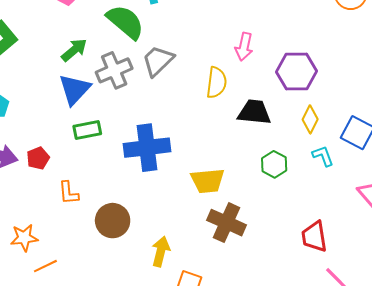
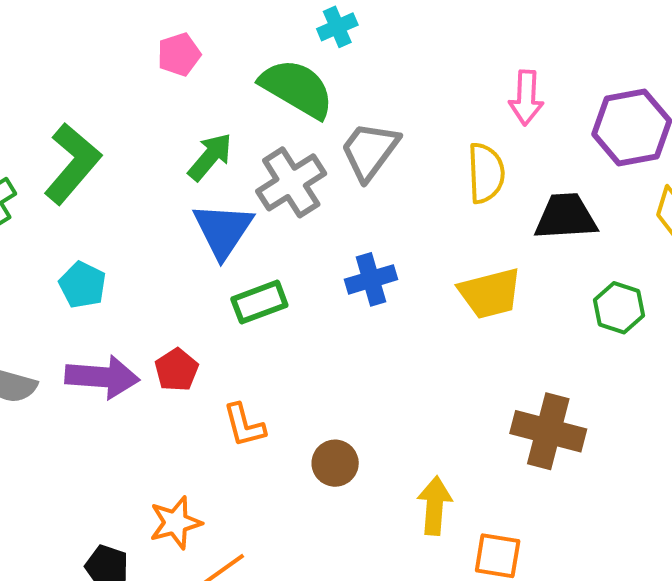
blue cross: (147, 148) -> (371, 279), moved, size x0.6
yellow trapezoid: (208, 181) -> (490, 293), moved
brown circle: (113, 221) -> (335, 463), size x0.7

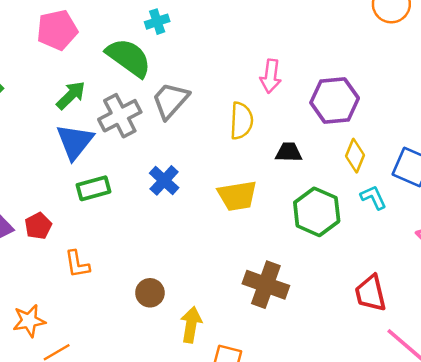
pink pentagon: (179, 55) -> (57, 30), size x1.5
black trapezoid: (566, 217) -> (289, 152), size x0.7
blue cross: (371, 279) -> (164, 180), turned -36
green hexagon: (619, 308) -> (317, 212), size x1.5
brown circle: (335, 463) -> (150, 293), moved

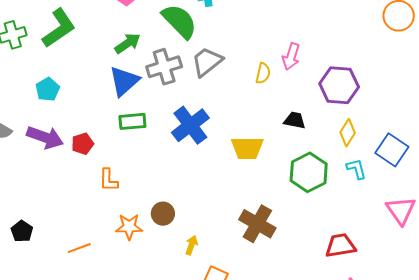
yellow semicircle: (241, 121) -> (263, 73), moved, size x0.7
blue cross: (164, 180) -> (190, 125), size x1.5
red trapezoid: (371, 293) -> (340, 246), turned 84
orange star: (29, 321) -> (129, 227), moved
yellow arrow: (191, 325) -> (191, 245), size x0.7

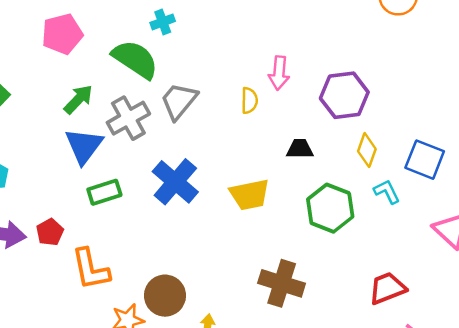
orange L-shape: (108, 180) -> (91, 269), size x1.5
brown circle: (163, 214) -> (165, 296), size x1.4

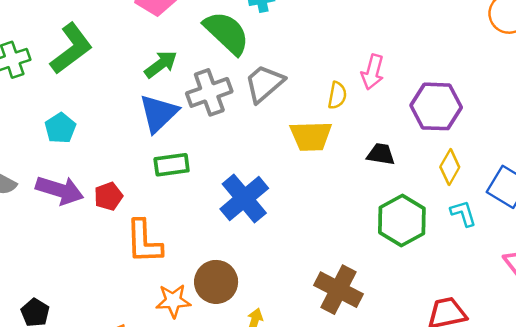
blue cross: (175, 182) -> (244, 199), moved
yellow trapezoid: (250, 195) -> (311, 136), moved

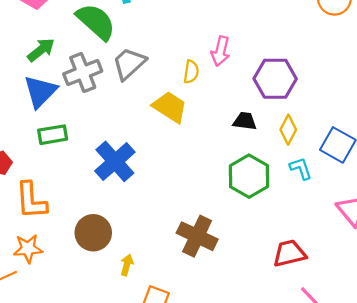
yellow trapezoid: (311, 136) -> (170, 107), turned -144
black trapezoid: (381, 154) -> (245, 121), moved
orange star: (173, 301) -> (28, 249), moved

